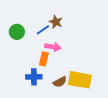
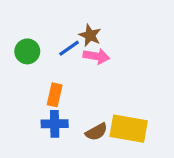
pink arrow: (53, 47) -> (96, 56), moved
orange rectangle: (44, 59) -> (55, 95), moved

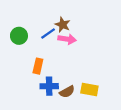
blue cross: (55, 124) -> (49, 86), moved
yellow rectangle: (129, 129) -> (89, 90), size x0.7

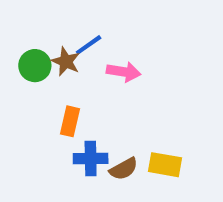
brown star: (63, 25) -> (66, 61), moved
blue line: (48, 34) -> (89, 45), moved

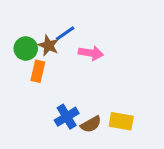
orange rectangle: (70, 121) -> (38, 71), moved
blue cross: (91, 158) -> (67, 117), turned -30

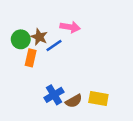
blue line: (65, 33) -> (54, 46), moved
pink arrow: (91, 53) -> (70, 27), moved

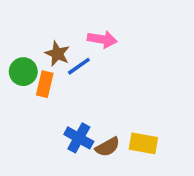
green circle: (21, 39) -> (23, 72), moved
blue cross: (54, 95) -> (79, 138), turned -30

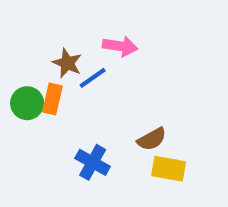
green circle: (23, 72) -> (27, 103), moved
brown semicircle: (108, 147) -> (152, 139), moved

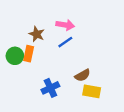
blue line: (93, 78) -> (65, 42), moved
blue cross: (93, 162) -> (50, 88), turned 36

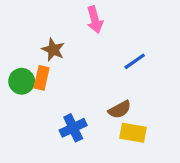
pink arrow: (65, 25) -> (95, 20), moved, turned 66
blue line: (65, 42) -> (135, 61), moved

